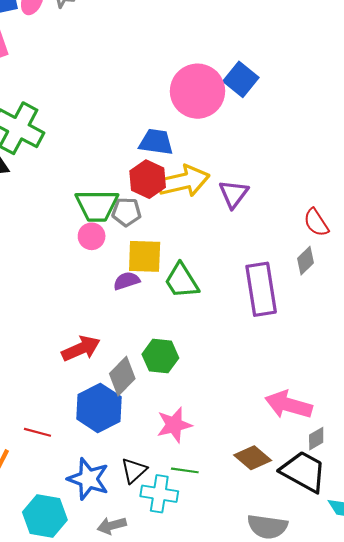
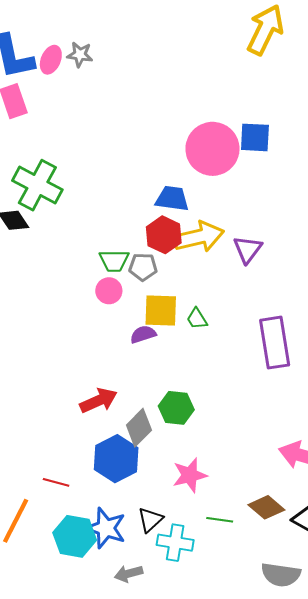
blue square: (241, 79) -> (255, 137), turned -36
green trapezoid: (97, 206) -> (114, 261), size x0.7
green trapezoid: (182, 281) -> (197, 319), moved, size x0.6
green line: (185, 470) -> (220, 520), moved
cyan hexagon: (45, 516) -> (75, 536), moved

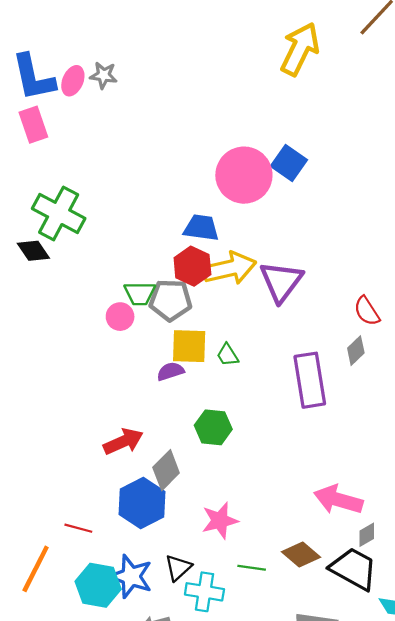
blue square: (255, 137) -> (289, 163), turned 32
purple triangle: (248, 249) -> (281, 281), size x1.4
gray pentagon: (143, 267) -> (170, 300), size x1.4
pink circle: (109, 291) -> (120, 317), moved
green hexagon: (176, 408) -> (213, 427), moved

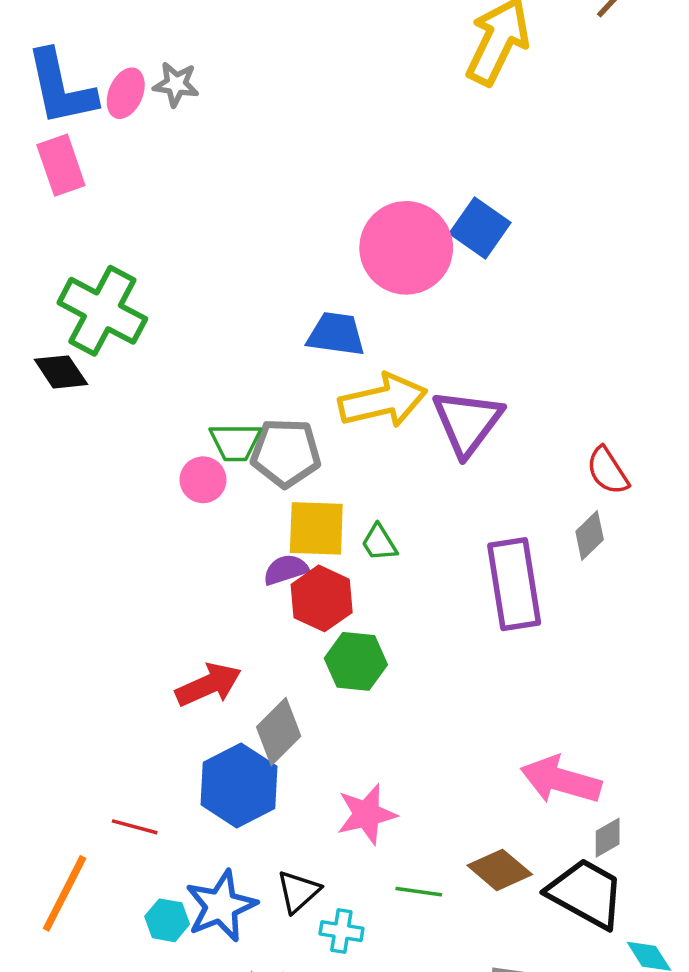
red hexagon: (192, 266) -> (322, 598), moved
blue star: (131, 576) -> (221, 906), turned 30
cyan hexagon: (98, 585) -> (167, 920), size x0.6
cyan cross: (204, 592) -> (341, 931), size x0.7

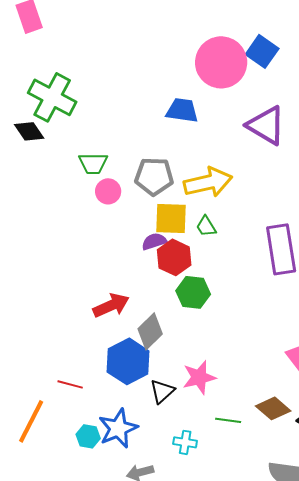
yellow arrow: (383, 401) -> (208, 182), moved
purple triangle: (467, 422) -> (266, 125), moved, turned -36
green trapezoid: (235, 442) -> (93, 163), moved
black triangle: (298, 892) -> (162, 391), moved

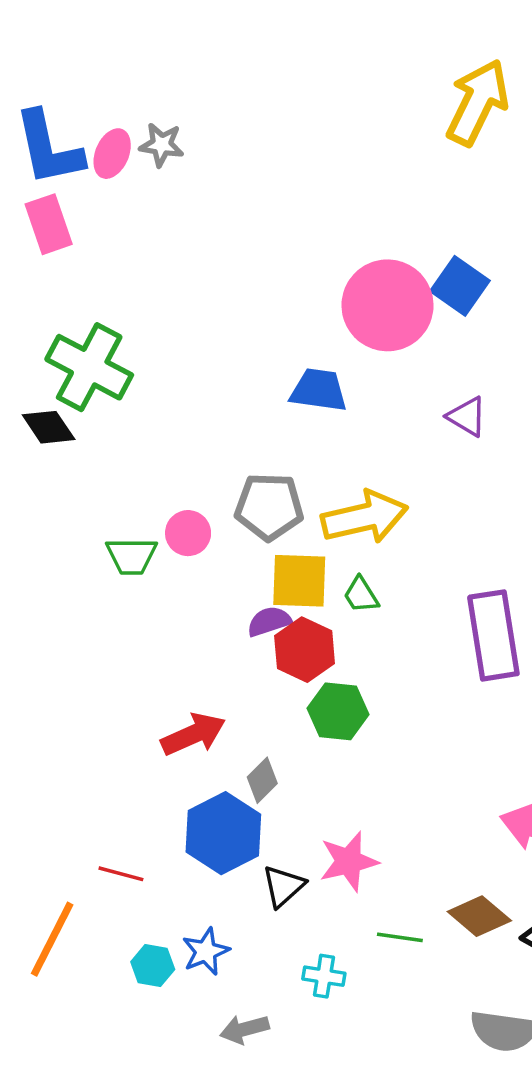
purple triangle: (266, 125) -> (467, 417), size x0.6
green trapezoid: (93, 163) -> (132, 556), moved
gray diamond: (150, 331) -> (262, 780), size x0.7
blue star: (118, 428) -> (206, 951), size x0.7

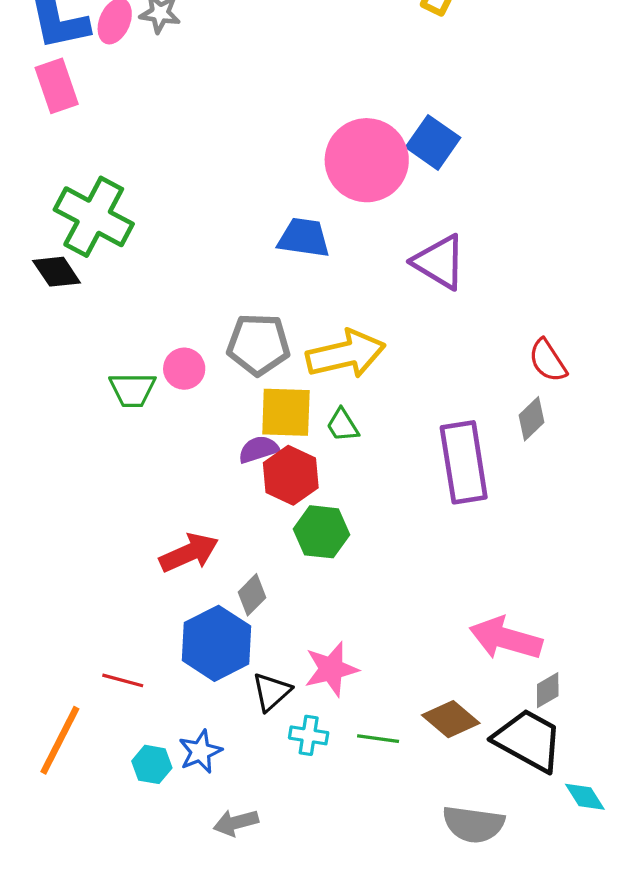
purple triangle: (467, 417) -> (439, 262), size x1.5
cyan cross: (324, 976) -> (309, 735), moved

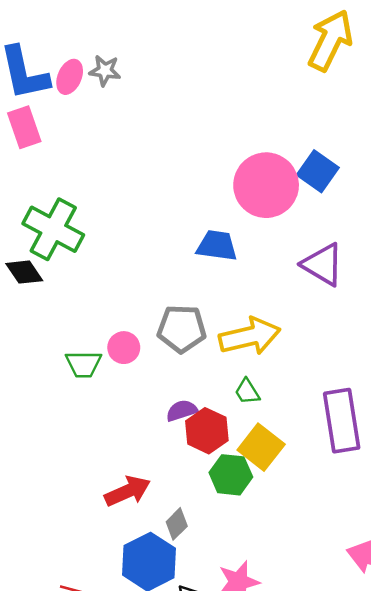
yellow square: (286, 412) -> (261, 447), moved, turned 36

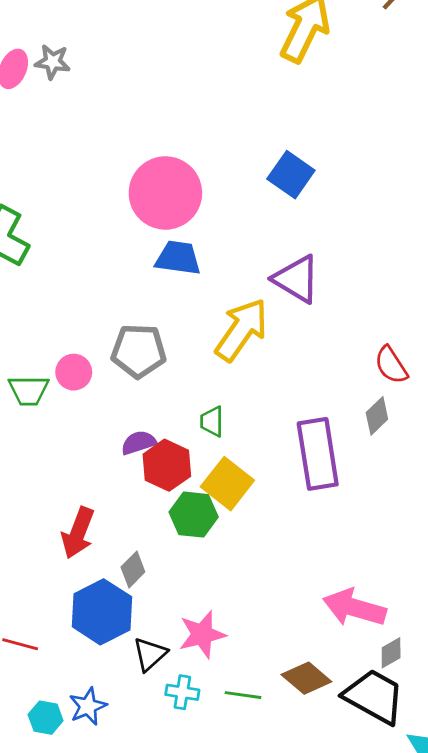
pink circle: (266, 185) -> (165, 193), moved
yellow arrow: (250, 336) -> (242, 330), moved, turned -42
green trapezoid: (247, 392) -> (212, 421), turned 32
red arrow: (128, 491) -> (78, 533), turned 135

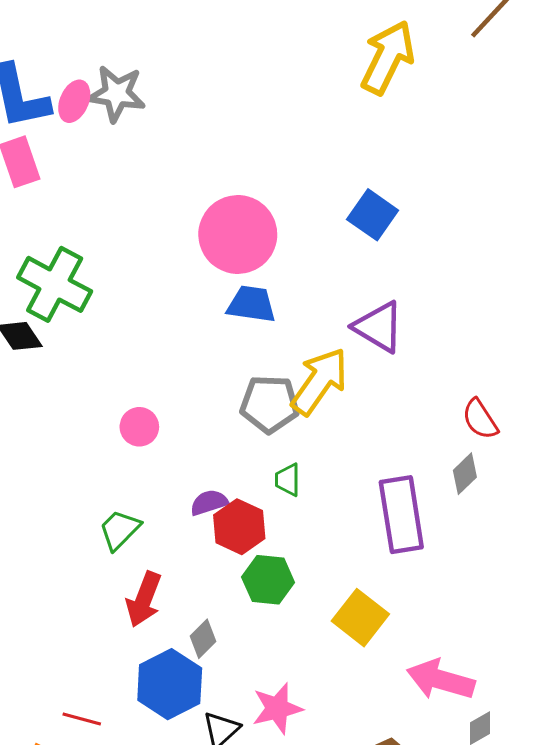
gray star: (53, 62) -> (117, 94), size x1.5
gray pentagon: (139, 351) -> (270, 404), moved
green trapezoid: (29, 390) -> (120, 530), moved, turned 135
yellow square: (227, 484) -> (360, 618), moved

